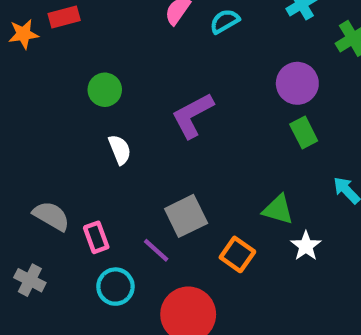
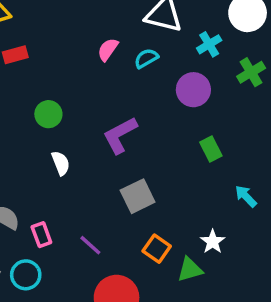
purple circle: (297, 83) -> (193, 90), moved
green triangle: (278, 210) -> (190, 270), moved, turned -32
gray square: (186, 216) -> (138, 196), moved
cyan circle: (115, 287) -> (26, 275), moved

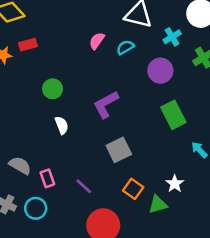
green rectangle: (211, 149) -> (173, 115), size x1.5

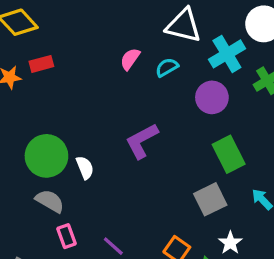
cyan cross: (172, 37) -> (227, 54), size x1.5
green circle: (53, 89) -> (46, 156), moved, size x1.6
gray square: (119, 150) -> (210, 199), moved
gray semicircle: (20, 165) -> (50, 201), moved

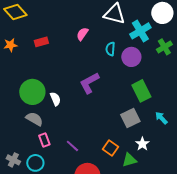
red rectangle: (41, 64) -> (41, 42), moved
cyan semicircle: (167, 67) -> (110, 49), moved, turned -56

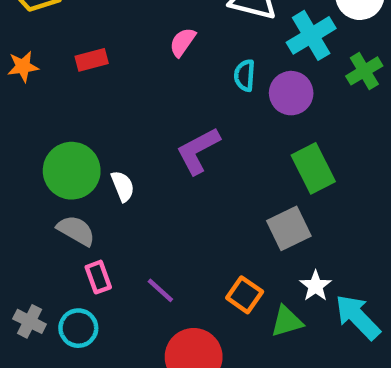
cyan arrow: (161, 118) -> (358, 317), moved, size x1.6

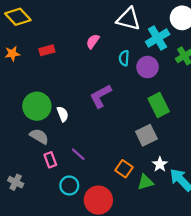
purple line: (160, 290) -> (78, 154), moved
cyan circle: (78, 328) -> (69, 186), moved

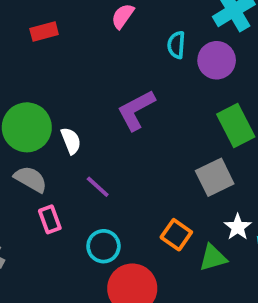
purple line: (78, 154) -> (98, 187), moved
cyan circle: (69, 186) -> (103, 246), moved

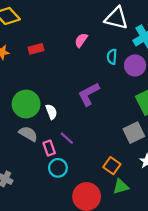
pink rectangle: (50, 219) -> (49, 148), moved
cyan circle: (103, 246) -> (58, 168), moved
green triangle: (213, 258) -> (121, 187), moved

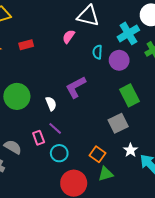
white triangle: (116, 18) -> (88, 16), moved
white semicircle: (51, 112) -> (51, 104), moved
gray semicircle: (28, 134) -> (13, 147), moved
cyan circle: (58, 168) -> (59, 153), moved

